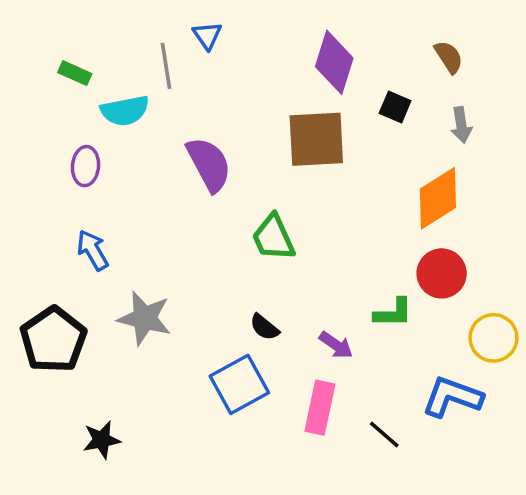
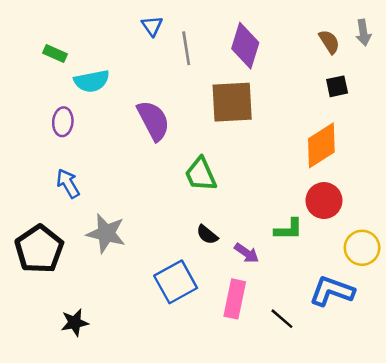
gray line: (166, 66) -> (186, 48), moved
black square: (395, 107) -> (337, 86), moved, turned -35
gray arrow: (461, 125) -> (363, 33), moved
black semicircle: (264, 327) -> (207, 235), moved

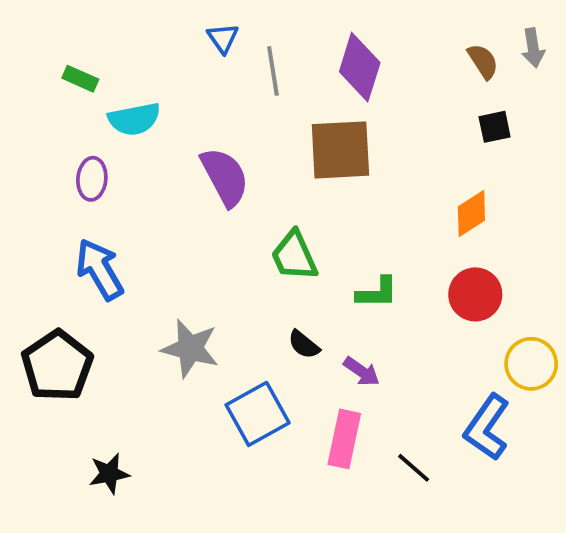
orange diamond: (321, 145) -> (471, 214), size x0.7
blue arrow: (68, 183) -> (100, 269), size x1.4
green L-shape: (289, 229) -> (377, 293), moved
gray star: (106, 233) -> (190, 348), moved
blue L-shape: (332, 291) -> (487, 427), turned -75

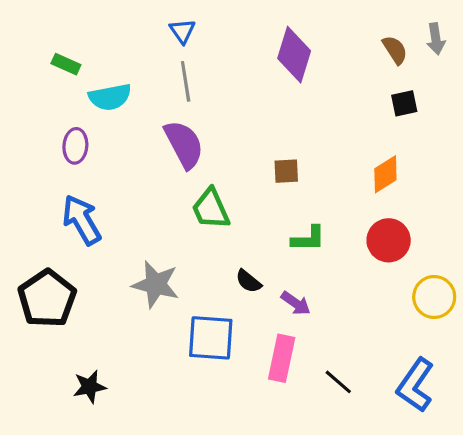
gray line: (273, 71) -> (186, 81), moved
brown square: (340, 150) -> (286, 171), moved, size x0.5
green trapezoid: (294, 256) -> (211, 209), moved
blue square: (258, 414) -> (211, 338), turned 33
blue L-shape: (487, 427) -> (415, 385), moved

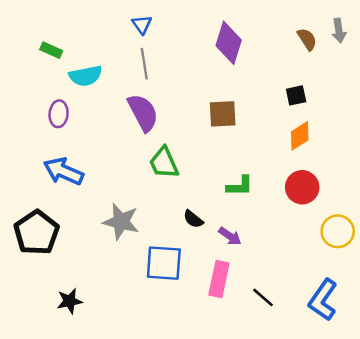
black square: (404, 103) -> (296, 95), moved
brown square: (286, 171) -> (223, 114), moved, size x1.4
blue arrow: (82, 220) -> (63, 171), turned -36

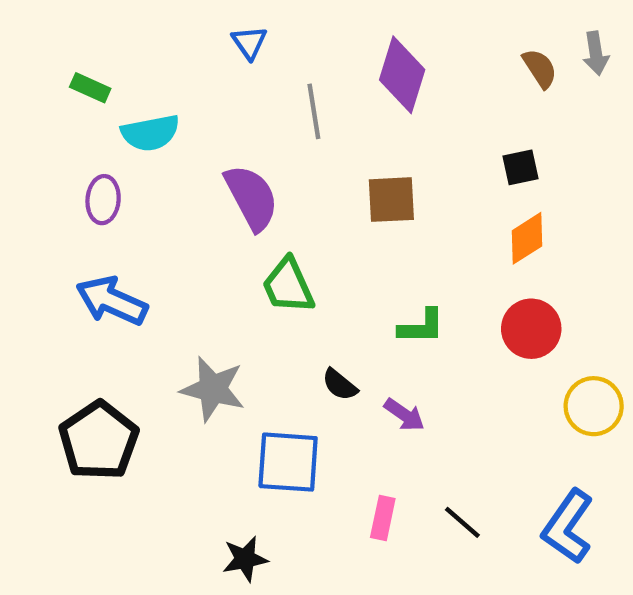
gray line: (144, 64) -> (314, 111), moved
black pentagon: (37, 233) -> (99, 441), moved
pink rectangle: (219, 279) -> (383, 518), moved, size x0.7
black star: (70, 301) -> (245, 559), moved

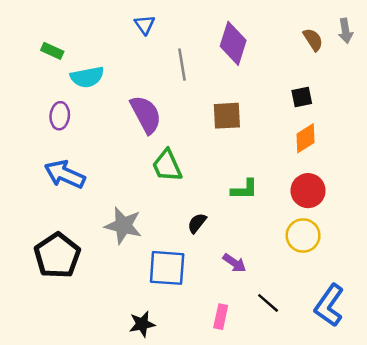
black semicircle: (340, 385) -> (197, 223), turned 90
yellow circle: (594, 406) -> (303, 236), moved
purple arrow: (404, 415) -> (234, 263), moved
pink rectangle: (383, 518) -> (221, 317), moved

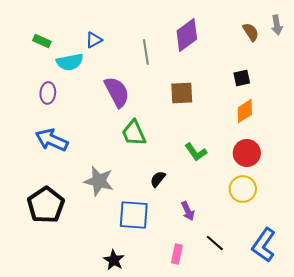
blue triangle: (145, 25) -> (94, 40), moved, turned 36
purple diamond: (233, 43) -> (187, 35), turned 36
green L-shape: (244, 189) -> (196, 152), turned 55
purple arrow: (234, 263) -> (188, 211), turned 30
black star: (142, 324) -> (114, 260), turned -30

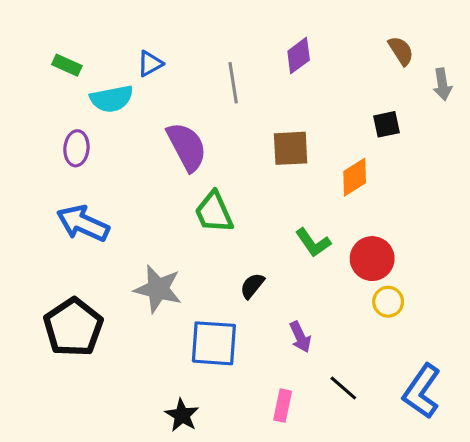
gray arrow: (277, 25) -> (442, 84), moved
purple diamond: (187, 35) -> (299, 56), size x0.7
orange diamond: (245, 111) -> (355, 177), moved
red circle: (247, 153) -> (372, 259), moved
yellow circle: (243, 189) -> (388, 302), size x0.7

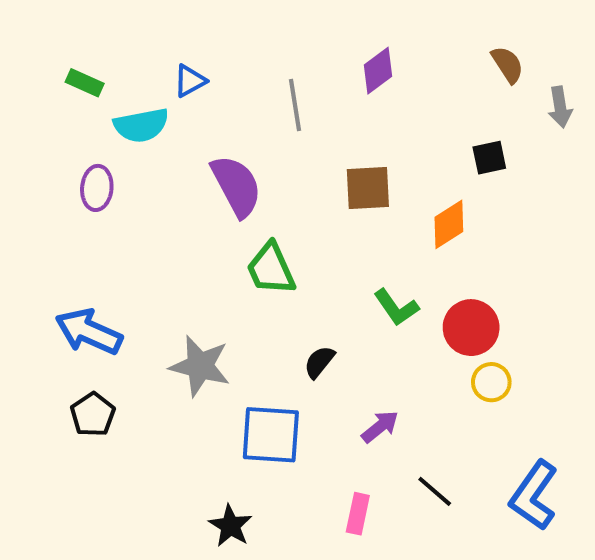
blue arrow: (83, 223) -> (89, 332), moved
black pentagon: (73, 327) -> (93, 415), size x0.6
purple arrow: (300, 337) -> (380, 427), turned -104

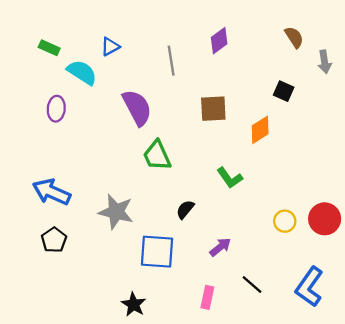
cyan semicircle: (141, 125) -> (82, 72), turned -136
black square: (489, 158) -> (284, 91), turned 36
red circle: (471, 328) -> (325, 219), moved

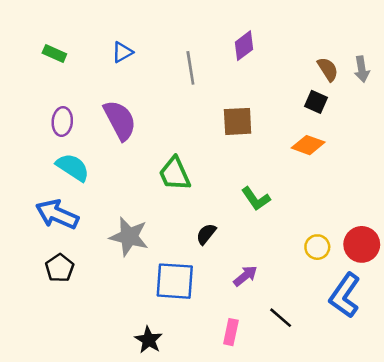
brown semicircle: (294, 37) -> (328, 69), moved
cyan semicircle: (82, 72) -> (73, 167), moved
purple semicircle: (137, 108) -> (120, 120), moved
orange diamond: (260, 130) -> (308, 145), moved, turned 52
blue L-shape: (309, 287) -> (345, 295), moved

